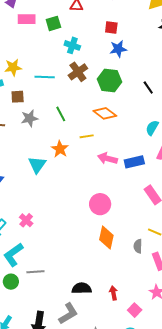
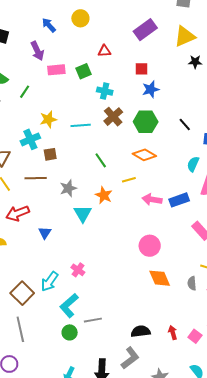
brown square: (18, 97) -> (50, 154), moved
gray star: (29, 118) -> (68, 188), moved
orange diamond: (106, 238) -> (160, 278), turned -30
pink square: (135, 310) -> (195, 336), moved

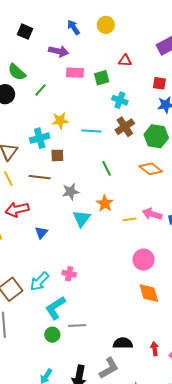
purple arrow: (37, 51) -> (59, 51), turned -60
yellow line: (129, 180) -> (130, 219), moved
pink cross: (78, 270) -> (69, 274), turned -32

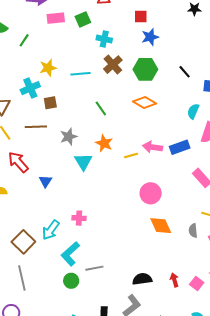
red arrow: (17, 209) -> (18, 162), turned 70

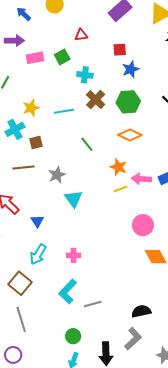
orange star: (104, 143) -> (118, 167), moved
cyan arrow: (51, 230) -> (38, 254), moved
green circle: (71, 281) -> (73, 336), moved

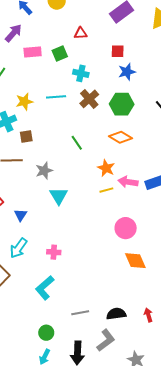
purple arrow: (14, 41) -> (13, 33), turned -54
cyan line: (64, 111) -> (56, 97), moved
gray line: (93, 304) -> (80, 313), moved

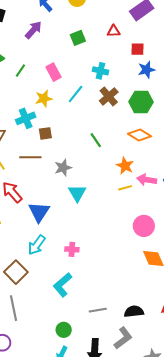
red triangle: (81, 33) -> (114, 31), moved
pink rectangle: (33, 52) -> (53, 72), moved, turned 66
green square: (60, 54) -> (78, 38), moved
cyan line: (56, 97) -> (76, 94), turned -48
blue triangle: (21, 215) -> (39, 212), size x1.6

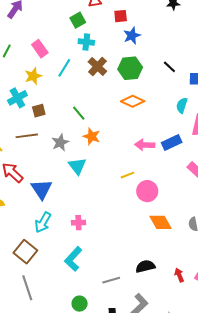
green square: (78, 38) -> (78, 20), moved
green line: (96, 140) -> (79, 113), moved
orange star: (125, 166) -> (92, 136), moved
yellow line: (125, 188) -> (127, 175), moved
black semicircle: (134, 312) -> (145, 266), moved

